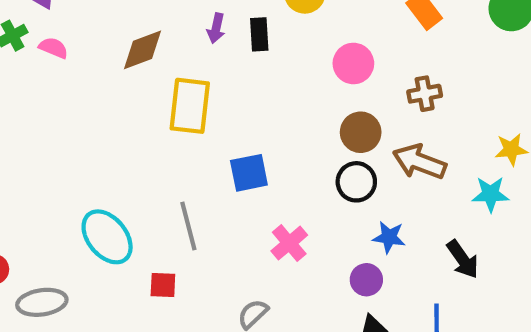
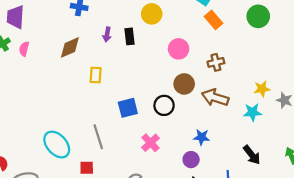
pink semicircle: (53, 48) -> (24, 49), turned -96
yellow rectangle: (190, 106) -> (96, 75), size x0.6
black circle: (356, 182) -> (164, 105), moved
black arrow: (463, 259) -> (252, 155), moved

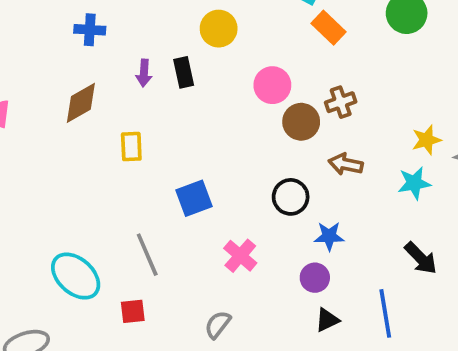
brown circle: (184, 84) -> (301, 122), moved
brown arrow: (215, 98) -> (346, 164), size x0.7
black circle: (164, 105) -> (291, 197), moved

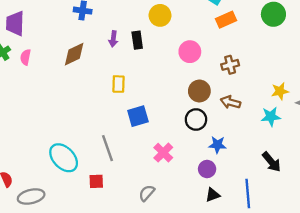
orange rectangle: (329, 28) -> (226, 20), turned -72
brown circle: (301, 122) -> (199, 91), moved
yellow rectangle: (131, 146) -> (118, 84), moved

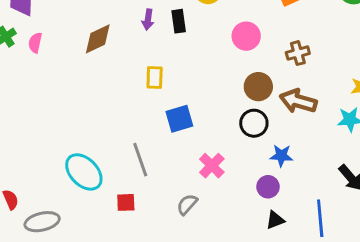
brown arrow: (230, 102) -> (298, 101), size x1.4
gray semicircle: (147, 193) -> (187, 204), moved

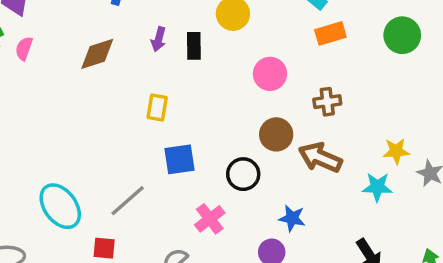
black circle: (254, 123) -> (243, 174), moved
gray line: (140, 160) -> (128, 201), turned 60

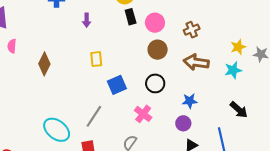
black rectangle: (194, 46) -> (131, 17), moved
brown diamond: (97, 54) -> (44, 64), moved, turned -30
brown circle: (276, 134) -> (158, 50), moved

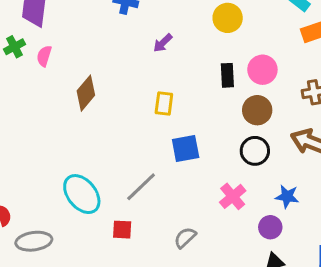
black rectangle: (131, 17) -> (227, 75), moved
purple arrow: (87, 20) -> (163, 43), turned 32
black circle: (155, 83) -> (255, 151), moved
pink cross: (143, 114) -> (233, 196), moved

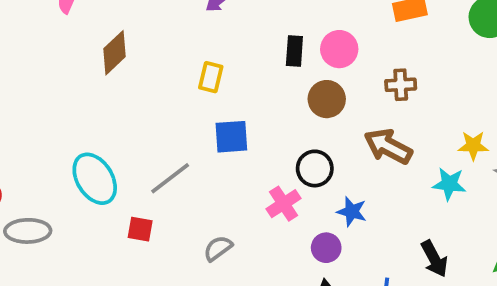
black circle: (255, 151) -> (315, 168), moved

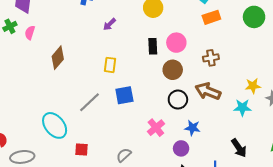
black circle: (315, 168) -> (178, 100), moved
gray line: (170, 178) -> (90, 102), moved

